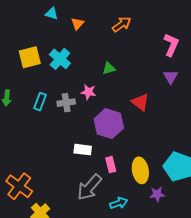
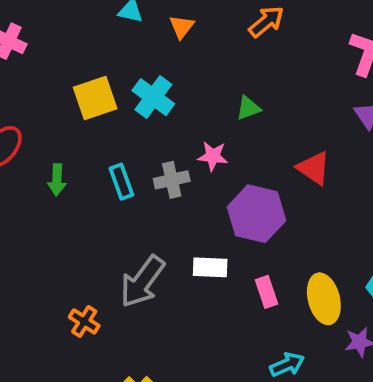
cyan rectangle: (40, 102) -> (121, 182), turned -36
orange cross: (19, 186) -> (84, 321), moved, size x0.6
gray arrow: (89, 187) -> (142, 282), moved

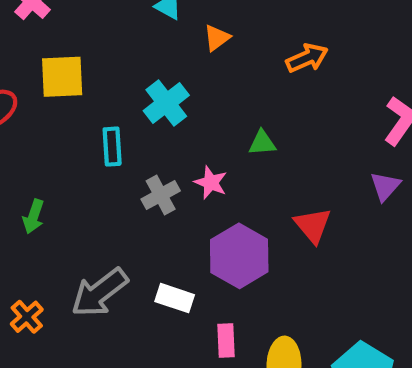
yellow square: (95, 98) -> (62, 77), moved
green arrow: (57, 180) -> (33, 216), moved
gray cross: (172, 180) -> (161, 195), turned -32
cyan rectangle: (121, 182) -> (112, 147), moved

